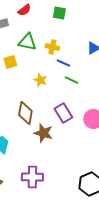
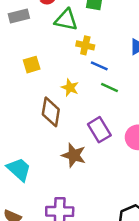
green triangle: (27, 42) -> (66, 20), moved
brown diamond: (25, 113) -> (51, 112), moved

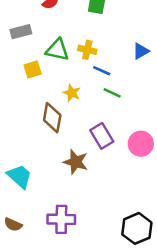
gray rectangle: (19, 16) -> (21, 32), moved
green triangle: (66, 20) -> (57, 50), moved

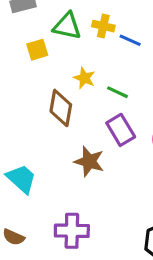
blue line: (102, 71) -> (130, 40), moved
green line: (112, 93) -> (118, 92), moved

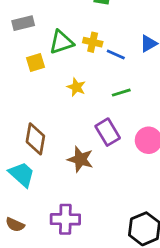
green triangle: (67, 26) -> (61, 42), turned -30
green line: (118, 92) -> (121, 93), moved, turned -42
brown diamond: (61, 108) -> (35, 139), moved

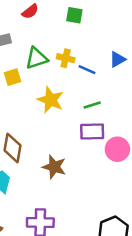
yellow star: (76, 87) -> (50, 100), size x1.5
purple rectangle: (108, 132) -> (92, 131), moved, turned -60

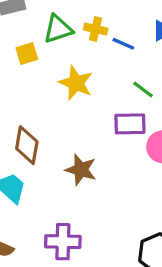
green line: (92, 105) -> (143, 90), moved, turned 54

